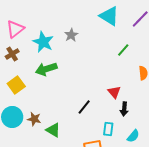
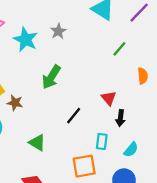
green arrow: (46, 69) -> (51, 77), moved, turned -40
brown star: (34, 119) -> (15, 103), moved

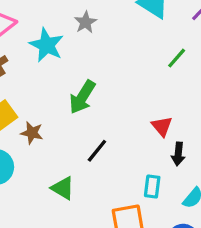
gray star: (58, 31) -> (86, 22), moved
black line: (74, 116) -> (97, 151), moved

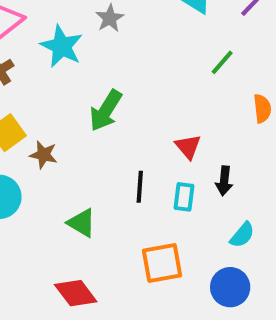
red triangle: (162, 126) -> (188, 147), moved
black line: (97, 151) -> (140, 187), moved, turned -35
cyan rectangle: (152, 186) -> (184, 197), moved

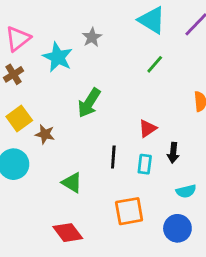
green line: (222, 62) -> (155, 64), moved
red triangle: (188, 147) -> (148, 128), turned 36
cyan semicircle: (242, 235) -> (186, 191), turned 36

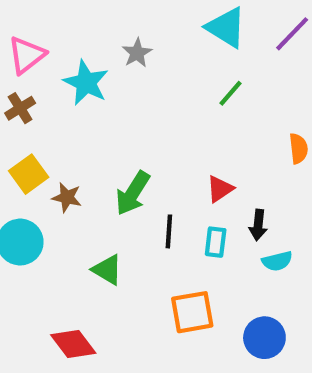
green arrow: (89, 103) -> (133, 193), moved
cyan semicircle: (186, 191) -> (277, 261), moved
red diamond: (68, 233) -> (73, 344), moved

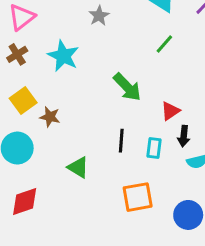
cyan star: (86, 83) -> (63, 56), moved
red triangle: (220, 189) -> (170, 111), moved
green arrow: (133, 193) -> (127, 87), moved, turned -76
red diamond: (73, 344) -> (25, 202), moved, turned -72

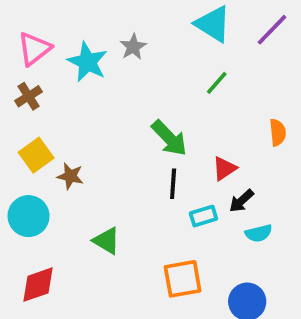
cyan star: (63, 56) -> (87, 62), moved
black arrow: (184, 136) -> (242, 201), turned 42
black line: (121, 141) -> (173, 184), moved
cyan rectangle: (154, 148) -> (203, 216), turned 66

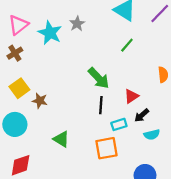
orange square: (183, 279) -> (107, 148), moved

